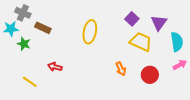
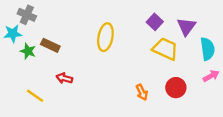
brown rectangle: (43, 28) -> (50, 45), moved
orange arrow: (121, 69) -> (142, 92), moved

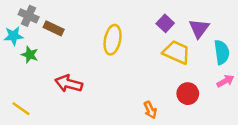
brown rectangle: (50, 45) -> (54, 28), moved
red arrow: (64, 78) -> (69, 84), size x1.5
orange arrow: (142, 92) -> (150, 110), moved
yellow line: (35, 96) -> (21, 109), moved

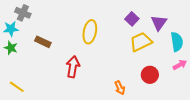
brown rectangle: (54, 28) -> (43, 42), moved
yellow trapezoid: (176, 52) -> (141, 42), turned -50
green star: (30, 55) -> (11, 48), moved
red arrow: (69, 84) -> (73, 67), moved, turned 85

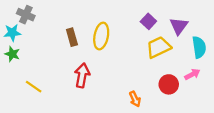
brown rectangle: (43, 42) -> (72, 37), moved, turned 49
pink arrow: (180, 65) -> (192, 74), moved
yellow line: (17, 87) -> (34, 87), moved

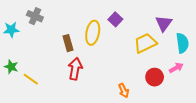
gray cross: (26, 15) -> (35, 16), moved
purple square: (148, 21) -> (115, 19), moved
brown rectangle: (72, 37) -> (68, 43), moved
green star: (12, 54) -> (11, 67), moved

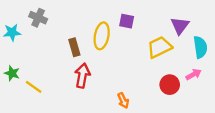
purple square: (115, 19) -> (127, 21), turned -32
orange arrow: (124, 90) -> (123, 100), moved

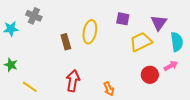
purple square: (127, 21) -> (123, 19), moved
red arrow: (82, 76) -> (73, 81), moved
yellow line: (34, 87) -> (30, 87), moved

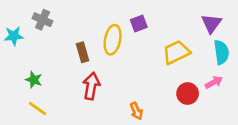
purple square: (123, 19) -> (139, 23), moved, turned -32
purple triangle: (159, 23) -> (211, 23), moved
green star: (11, 65) -> (34, 80), moved
red arrow: (73, 81) -> (91, 86), moved

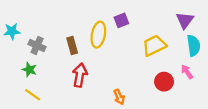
gray cross: (43, 20) -> (37, 46), moved
pink arrow: (214, 82) -> (187, 72), turned -96

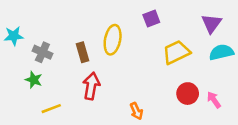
purple square: (121, 20) -> (151, 18), moved
cyan semicircle: (194, 46) -> (221, 52), turned -95
pink arrow: (187, 72) -> (214, 100), moved
yellow line: (33, 95) -> (51, 109), moved, turned -56

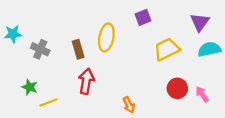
green star: (34, 80) -> (30, 87), moved

